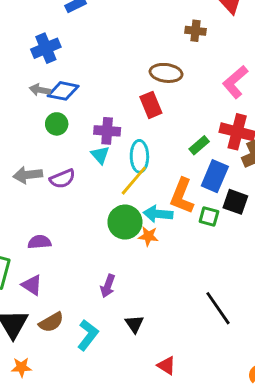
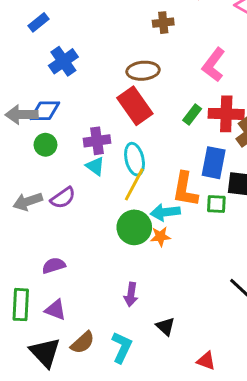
blue cross: (46, 48) -> (63, 61), moved
gray arrow: (40, 90) -> (22, 115), size x1.5
red rectangle: (151, 105) -> (135, 106), size x1.4
green rectangle: (199, 145) -> (192, 115), moved

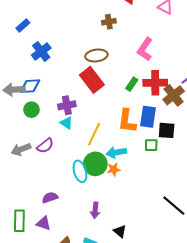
cyan ellipse: (135, 159) -> (80, 171), moved
orange L-shape: (185, 189) -> (127, 121), moved
purple semicircle: (54, 266) -> (50, 198), moved

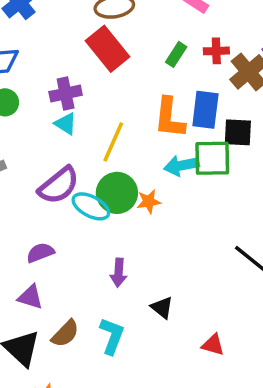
red cross: (155, 83) -> (216, 51), size x0.6
green square: (151, 145) -> (212, 158), size x1.6
purple semicircle: (45, 146) -> (59, 185), moved, size x1.4
cyan arrow: (116, 152) -> (181, 166), moved
cyan ellipse: (80, 171) -> (91, 206), turned -45

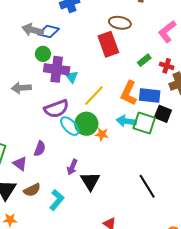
purple cross: (66, 93) -> (57, 69), moved, size x1.4
blue rectangle: (205, 110) -> (150, 95), turned 70
purple semicircle: (40, 253) -> (40, 149), moved, turned 112
black triangle: (162, 308) -> (90, 181), moved, size x1.5

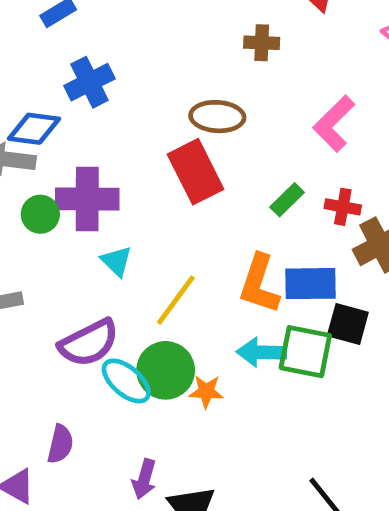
blue diamond: (49, 32) -> (34, 129), moved
purple cross: (57, 69) -> (87, 199), moved

